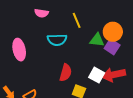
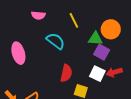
cyan semicircle: (57, 40) -> (56, 41), turned -138
purple square: (112, 47) -> (102, 52), moved
red arrow: (114, 75) -> (114, 72), size x0.7

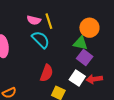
pink semicircle: (38, 15) -> (34, 20), moved
yellow line: (74, 20) -> (49, 21), moved
orange circle: (111, 29) -> (89, 28), moved

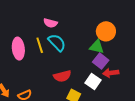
yellow line: (49, 21) -> (40, 45), moved
red semicircle: (47, 73) -> (62, 76), turned 54
red arrow: (94, 79) -> (111, 73), moved

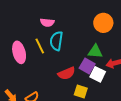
cyan semicircle: (57, 43) -> (56, 41), turned -120
green triangle: (97, 47) -> (95, 51), moved
purple square: (101, 61) -> (87, 66), moved

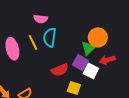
orange circle: (103, 23) -> (98, 37), moved
green triangle: (95, 51) -> (88, 48), turned -49

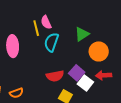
pink semicircle: (41, 19) -> (46, 22), turned 48
yellow line: (33, 42) -> (36, 28), moved
green triangle: (88, 48) -> (82, 34), moved

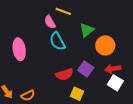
yellow line: (36, 28) -> (63, 11), moved, turned -49
cyan semicircle: (51, 42) -> (57, 41), turned -42
white square: (85, 83) -> (115, 83), moved

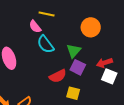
green triangle: (87, 30) -> (74, 51), moved
orange circle: (105, 45) -> (91, 27), moved

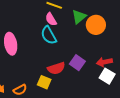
pink semicircle: (35, 27) -> (51, 19), moved
green triangle: (74, 51) -> (79, 17), moved
yellow square: (73, 93) -> (44, 82), moved

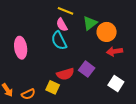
red arrow: (104, 62) -> (115, 51), moved

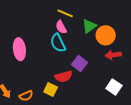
purple square: (87, 69) -> (80, 64), moved

